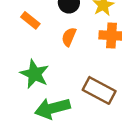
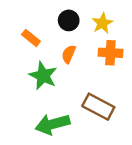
green star: (35, 74) -> (43, 76), moved

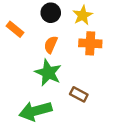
green star: (43, 76) -> (48, 73), moved
brown rectangle: (98, 107) -> (79, 94), size x0.6

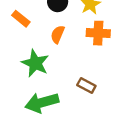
green star: (48, 73) -> (35, 63), moved

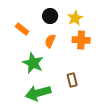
brown rectangle: (86, 85) -> (72, 80), turned 48

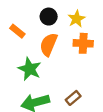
orange semicircle: (50, 41) -> (49, 44), size x1.5
brown rectangle: (72, 80) -> (73, 98), moved, turned 64

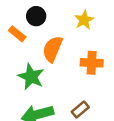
black circle: (49, 17) -> (36, 16), moved
orange cross: (83, 43) -> (92, 63), moved

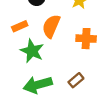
orange rectangle: (17, 34) -> (20, 26), moved, turned -63

